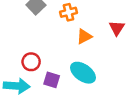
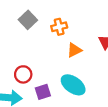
purple square: (52, 80) -> (43, 92), turned -35

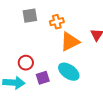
gray square: (28, 20) -> (30, 16), turned 35
orange triangle: (74, 50) -> (70, 42), size x1.5

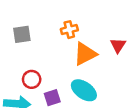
gray square: (30, 16) -> (22, 34), moved

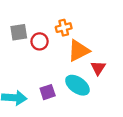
red triangle: (118, 45) -> (98, 68), moved
red circle: (32, 79) -> (40, 41), moved

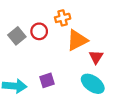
gray square: (19, 32) -> (17, 36), moved, turned -30
cyan ellipse: (77, 85) -> (93, 84), moved

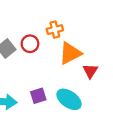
cyan ellipse: (93, 84) -> (69, 99), moved

